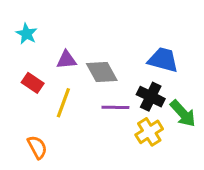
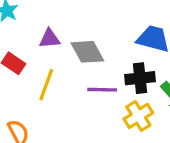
black cross: (151, 97) -> (140, 78), turned -32

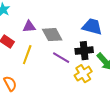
purple line: (102, 90) -> (61, 58), turned 30

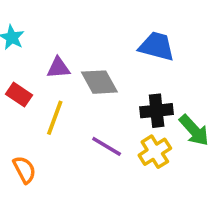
blue trapezoid: (92, 27) -> (157, 46), moved
purple line: (61, 58) -> (107, 146), moved

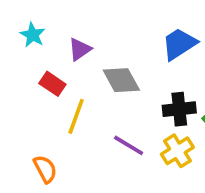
blue trapezoid: (157, 46) -> (179, 44), turned -48
purple triangle: (58, 68) -> (80, 49), moved, turned -30
red rectangle: (19, 95) -> (52, 84), moved

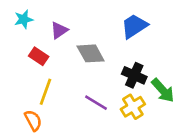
cyan star: (33, 35) -> (24, 19), turned 30
black cross: (179, 109) -> (134, 75), turned 30
yellow line: (76, 116) -> (45, 92), moved

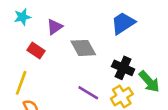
yellow line: (45, 92) -> (21, 83), moved

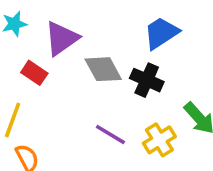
purple triangle: (55, 27) -> (61, 38), size x1.5
black cross: (123, 68) -> (147, 80), moved

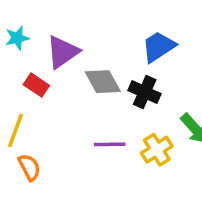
purple line: (110, 134) -> (110, 144), turned -32

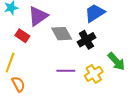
black cross: (145, 92) -> (86, 40), turned 36

